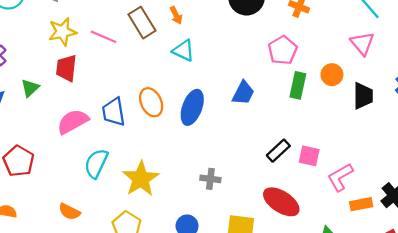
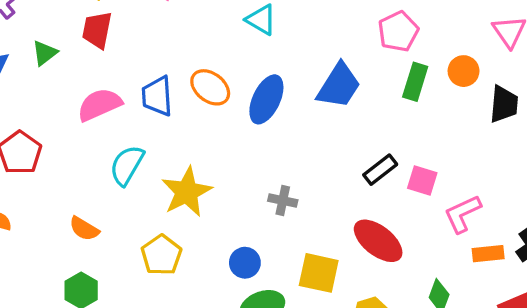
blue trapezoid: (243, 93) -> (339, 86), size x1.4
orange ellipse: (151, 102) -> (210, 87), turned -32

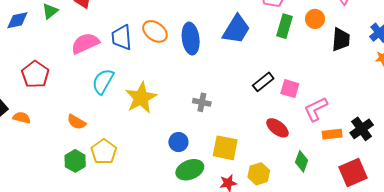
blue ellipse: (266, 99) -> (191, 39), turned -32
red ellipse: (378, 241) -> (277, 128), moved, size x0.7
yellow pentagon: (161, 255) -> (104, 152), moved

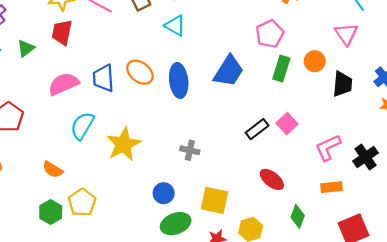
pink square: (290, 89) -> (287, 124), moved, turned 30
pink L-shape: (316, 109) -> (328, 148), moved
black cross: (362, 129) -> (365, 157), moved

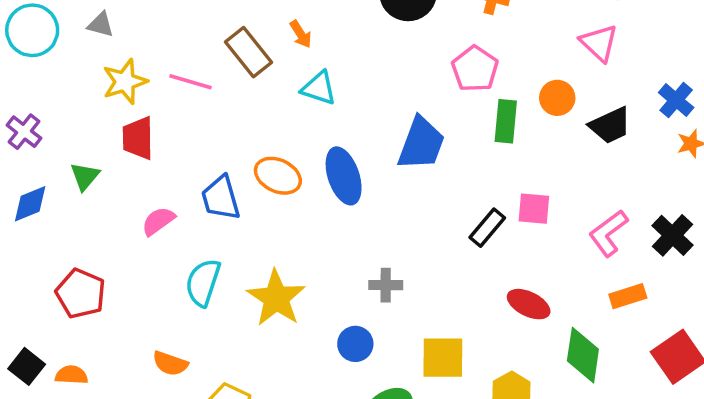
pink semicircle: (64, 84) -> (158, 221), size x0.7
black trapezoid: (342, 84) -> (610, 125), turned 72
pink square: (287, 124) -> (534, 209), turned -30
blue circle: (164, 193) -> (355, 344), moved
green diamond: (298, 216) -> (583, 355), size x1.4

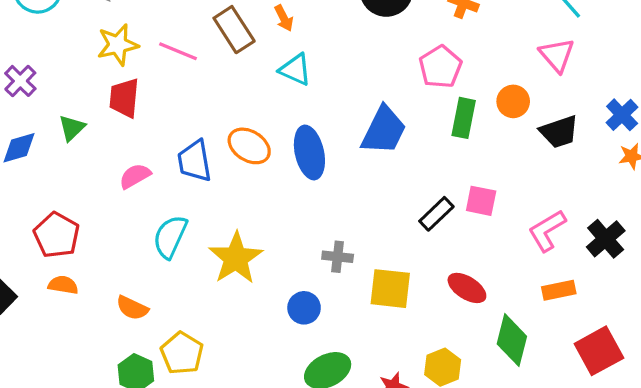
yellow square: (443, 358) -> (390, 289), moved
orange semicircle: (71, 375) -> (63, 285), moved

